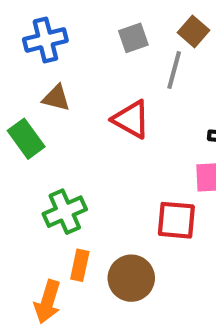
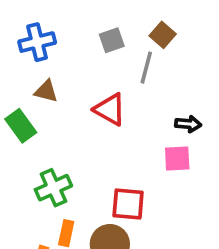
red square: (176, 220) -> (128, 204), moved

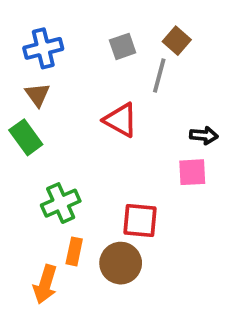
brown triangle: (46, 91) -> (37, 95), moved, turned 40

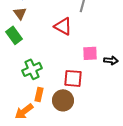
black arrow: (204, 135) -> (111, 60), moved
pink square: (192, 172) -> (90, 53), moved
orange arrow: (45, 284) -> (24, 111), turned 36

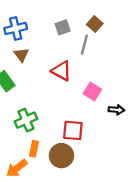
brown triangle: (20, 13) -> (21, 55), moved
pink square: (90, 53) -> (92, 91), moved, turned 35

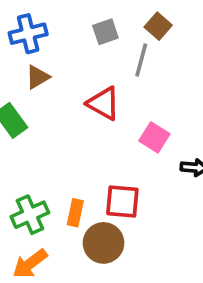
brown triangle: (21, 55) -> (38, 77), turned 35
green cross: (26, 120) -> (30, 215), moved
orange rectangle: (34, 149) -> (75, 213), moved

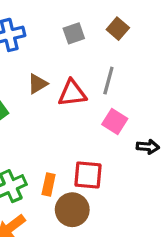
gray line: (141, 60) -> (108, 81), moved
brown triangle: (38, 77) -> (38, 84), moved
red triangle: (104, 103) -> (72, 93), turned -36

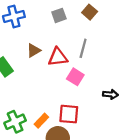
pink square: (115, 122) -> (75, 77), moved
orange rectangle: (49, 185) -> (41, 121), turned 32

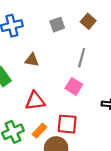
brown triangle: (34, 50) -> (32, 60), turned 40
red triangle: (58, 57) -> (35, 101), moved

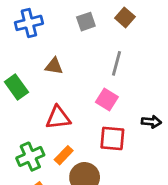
red square: (67, 124) -> (112, 138), moved

